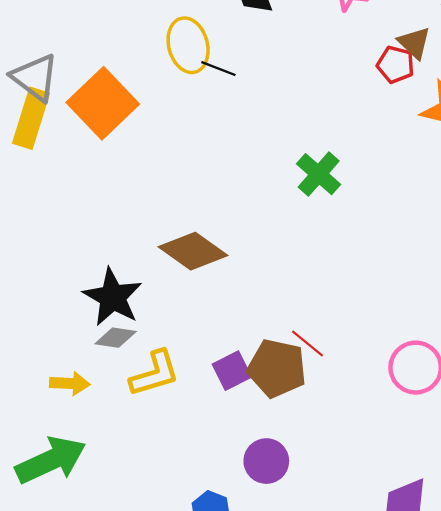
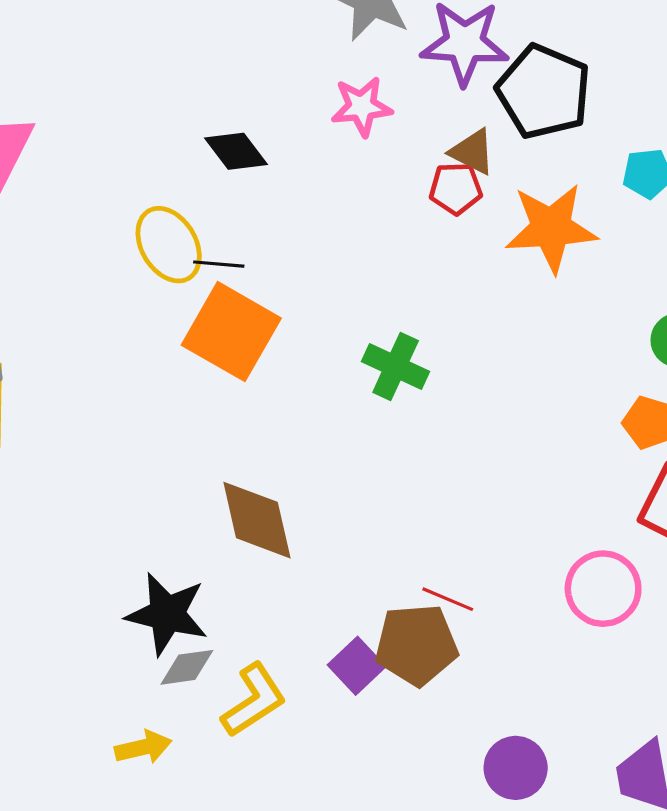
orange square: (103, 103) -> (231, 332), moved
brown diamond: (193, 251) -> (257, 520), turned 58
purple circle: (266, 461) -> (516, 768), moved

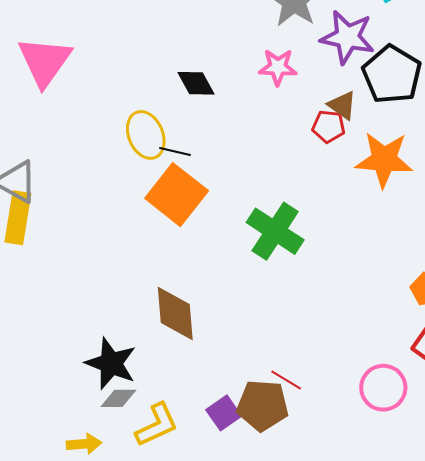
green cross: (396, 366) -> (275, 231), size x1.4

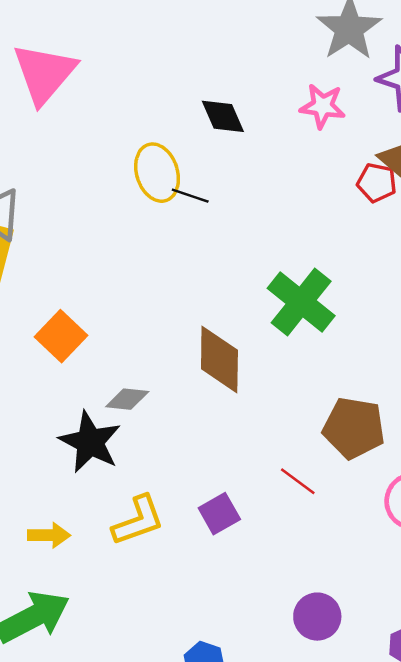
orange square: (177, 195) -> (61, 336), moved, size x0.7
brown diamond: (175, 314) -> (219, 359), moved
gray diamond: (118, 398) -> (127, 399), moved
brown pentagon: (263, 405) -> (354, 428), moved

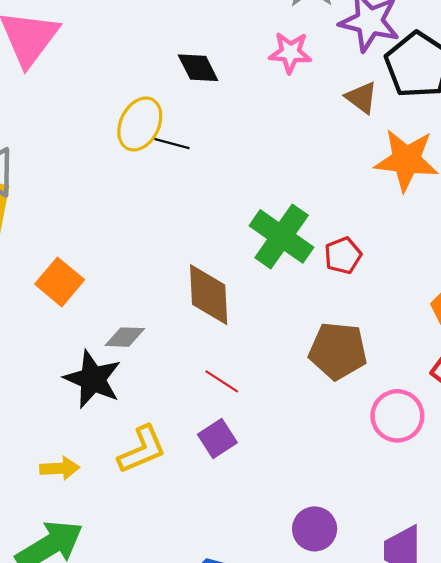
yellow ellipse: (157, 173) -> (140, 124), turned 48
red pentagon: (377, 183) -> (343, 256), moved, turned -30
red line: (298, 481) -> (222, 381), moved

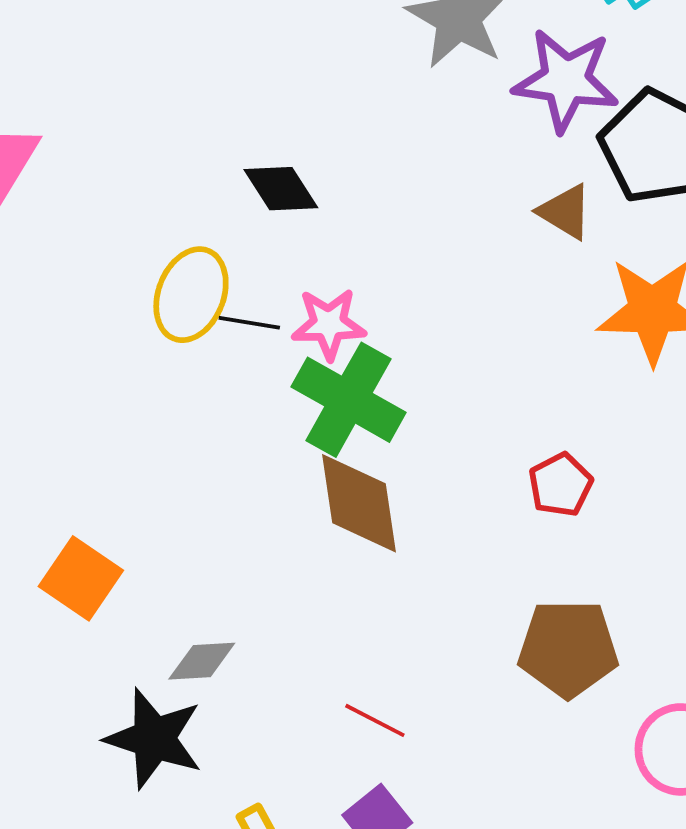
pink star: (290, 53) -> (329, 324), moved
green cross: (282, 236) -> (349, 400), moved
brown diamond: (209, 295) -> (359, 503), moved

